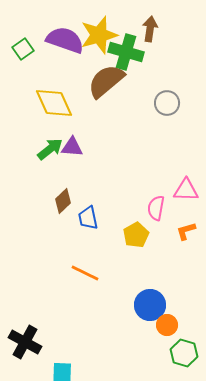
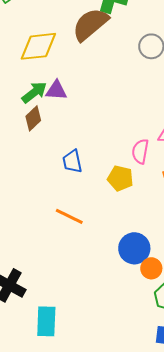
yellow diamond: (54, 103) -> (38, 46), turned -72
brown diamond: (63, 201) -> (33, 118), moved
yellow pentagon: (136, 235) -> (120, 178), turned -30

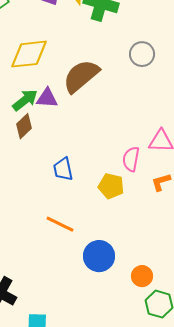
brown semicircle: (90, 24) -> (81, 76), moved
blue circle: (134, 248) -> (99, 256), moved

